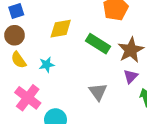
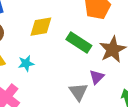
purple triangle: (131, 76) -> (97, 77), moved

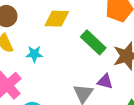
purple triangle: (97, 77) -> (105, 81), turned 49

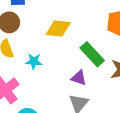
purple triangle: (105, 81) -> (79, 78), moved

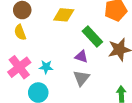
cyan star: (34, 61) -> (46, 67), moved

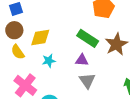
yellow diamond: (64, 15) -> (40, 37), moved
cyan star: (46, 67) -> (49, 61), moved

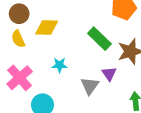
purple triangle: (82, 60) -> (109, 74), moved, turned 40
cyan star: (49, 61) -> (59, 65), moved

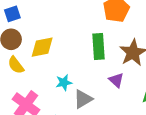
green rectangle: (99, 39) -> (99, 47), turned 55
gray triangle: (90, 86) -> (83, 99), moved, turned 36

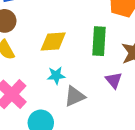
yellow diamond: (42, 47) -> (53, 41), moved

